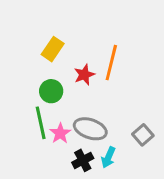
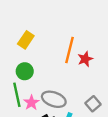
red star: (84, 75) -> (85, 59), moved

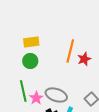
yellow rectangle: (26, 40) -> (31, 42), turned 49
green circle: (25, 71) -> (30, 61), moved

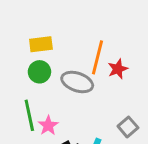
gray ellipse: (56, 95) -> (77, 82), moved

